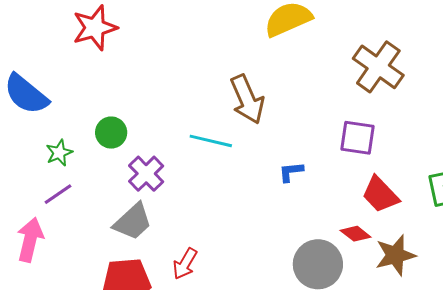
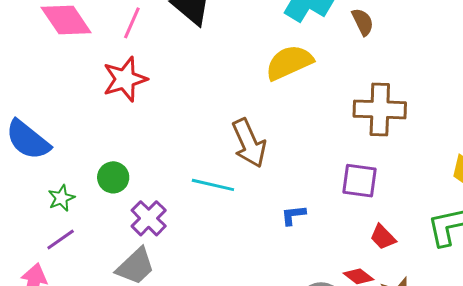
red star: (95, 28) -> (125, 79), moved
brown cross: (378, 67) -> (380, 109), turned -33
red trapezoid: (380, 195) -> (383, 237), size x0.7

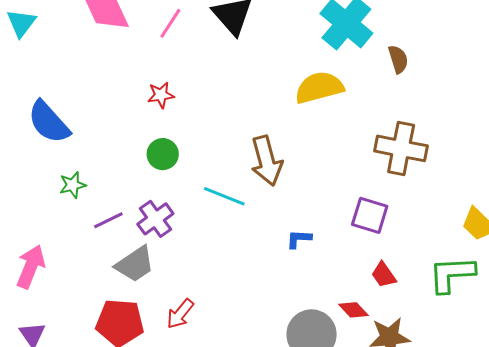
red star: (125, 79) -> (161, 95), moved, size x0.6
green circle: (113, 177) -> (163, 154), moved
purple line: (61, 239) -> (108, 220), moved

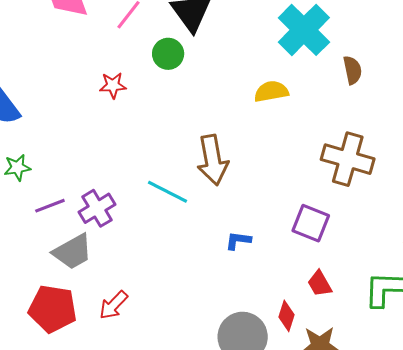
yellow semicircle: (319, 88) -> (271, 91), size x0.7
green circle: (163, 154) -> (168, 54), moved
red diamond: (353, 310) -> (286, 316), turned 56

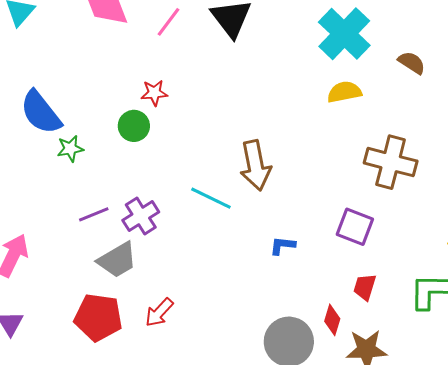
green circle: (168, 54) -> (134, 126), moved
brown semicircle: (352, 70) -> (412, 63), moved, turned -44
yellow semicircle: (271, 91) -> (344, 92), moved
green star: (17, 167) -> (70, 149), moved
red trapezoid: (320, 284) -> (365, 287), turned 48

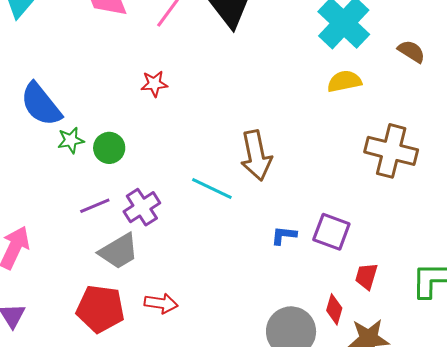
green circle: (134, 126) -> (109, 148), moved
purple square: (355, 227) -> (331, 232), moved
red arrow: (159, 312) -> (161, 303), turned -124

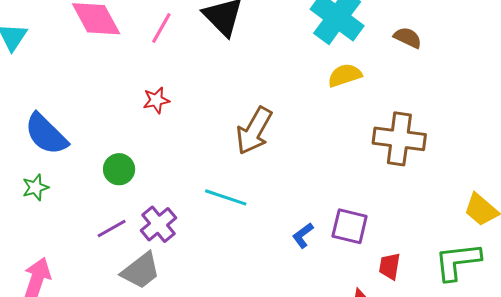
green star: (71, 140) -> (35, 187), moved
brown arrow: (256, 155) -> (254, 131), moved, turned 48
blue L-shape: (284, 235) -> (303, 235), turned -36

